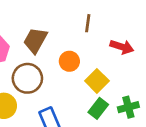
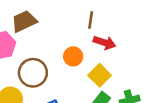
brown trapezoid: (35, 40) -> (24, 21), moved, turned 36
red arrow: (122, 47) -> (105, 43), moved

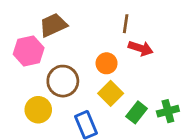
yellow square: (100, 75) -> (111, 93), moved

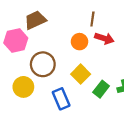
orange circle: (107, 63) -> (80, 42), moved

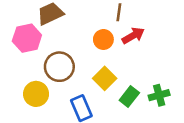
red arrow: (104, 38) -> (133, 36), turned -48

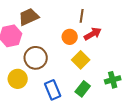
yellow square: (105, 78) -> (81, 60), moved
green rectangle: (129, 96) -> (83, 89), moved

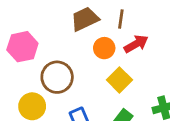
brown trapezoid: (29, 17) -> (85, 19), moved

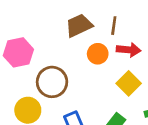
red arrow: (136, 44) -> (129, 50), turned 35
yellow square: (119, 80) -> (129, 83), moved

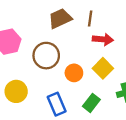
orange circle: (98, 54) -> (74, 73), moved
brown circle: (52, 82) -> (46, 56), moved

